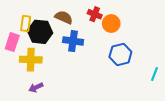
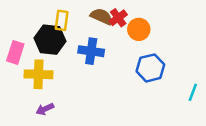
red cross: (95, 14) -> (118, 18), turned 32
brown semicircle: (64, 17) -> (101, 16), moved
yellow rectangle: (26, 24) -> (62, 20), moved

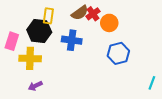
brown semicircle: (101, 16) -> (80, 13), turned 120
cyan line: (193, 92) -> (152, 83), moved

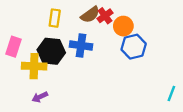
black hexagon: (39, 31) -> (51, 51), moved
blue hexagon: (118, 53) -> (134, 47), moved

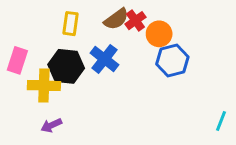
blue cross: (81, 45) -> (104, 59), turned 30

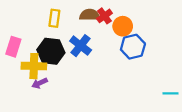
brown semicircle: (116, 19) -> (90, 15), turned -144
cyan line: (221, 121) -> (170, 93), turned 70
purple arrow: (51, 125) -> (40, 83), moved

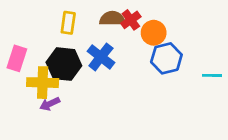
cyan line: (170, 93) -> (212, 75), moved

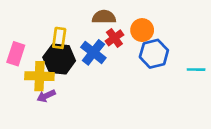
red cross: (131, 20) -> (114, 38), moved
yellow rectangle: (68, 23) -> (59, 38), moved

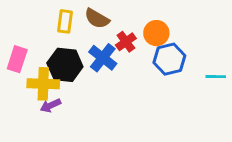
brown semicircle: (104, 17) -> (97, 19), moved, turned -150
yellow rectangle: (59, 38) -> (65, 21), moved

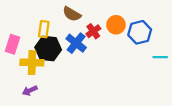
yellow rectangle: (65, 21) -> (44, 29), moved
blue hexagon: (169, 59) -> (140, 32), moved
purple arrow: (50, 106) -> (30, 91), moved

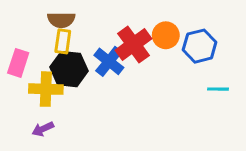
brown semicircle: (72, 14) -> (61, 20), moved, turned -30
red cross: (93, 31) -> (133, 44), size x1.6
cyan line: (160, 57) -> (218, 89), moved

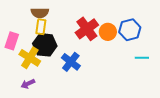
orange circle: (166, 35) -> (108, 32), moved
blue cross: (109, 61) -> (71, 62), moved
yellow cross: (46, 89) -> (30, 58), turned 30

